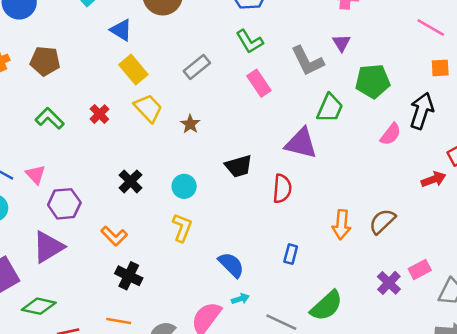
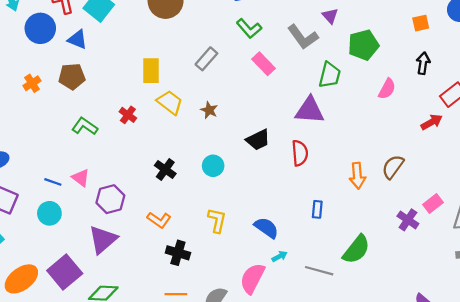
blue triangle: (121, 30) -> (77, 39), moved
yellow rectangle: (133, 70) -> (151, 71), turned 50
black arrow: (422, 111) -> (423, 63), moved, size x0.7
yellow L-shape: (182, 228) -> (217, 220), moved

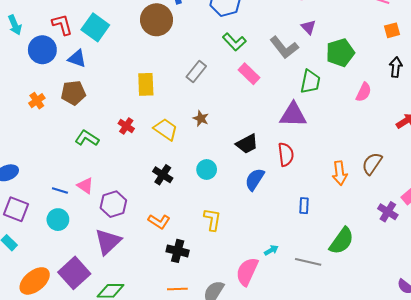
yellow trapezoid: (170, 102) -> (166, 129), moved
blue semicircle: (266, 228) -> (255, 179), moved, turned -90

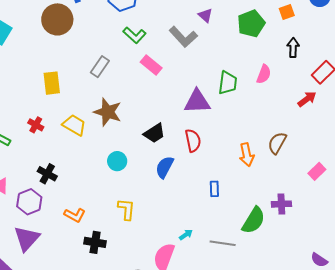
green pentagon: (340, 53) -> (251, 24), moved
green trapezoid: (310, 82) -> (228, 83), moved
brown star: (201, 118) -> (108, 112), size x1.8
black cross: (163, 175) -> (47, 174), moved
purple cross: (388, 212) -> (281, 204), moved, turned -30

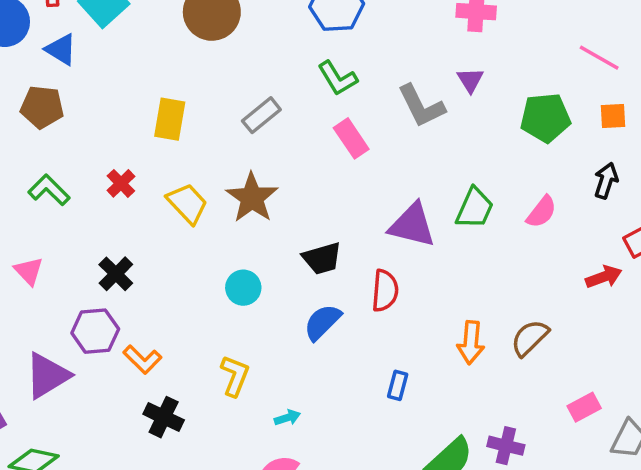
purple hexagon: (29, 202) -> (95, 331), moved
cyan arrow: (186, 235) -> (287, 418), moved

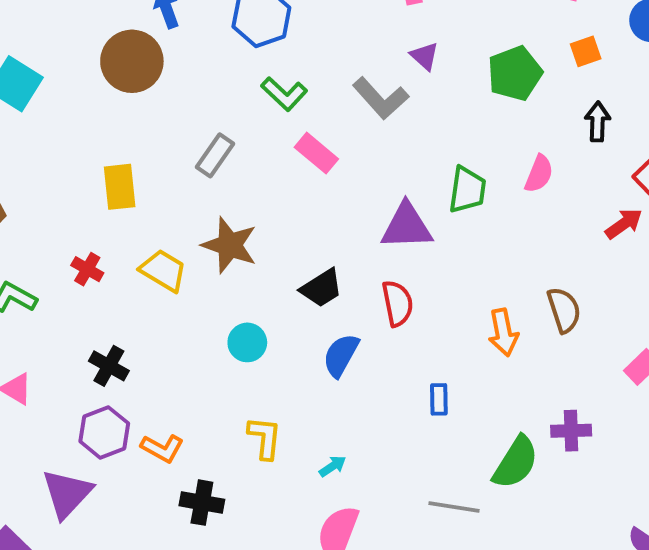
brown semicircle: (530, 338) -> (564, 310), turned 132

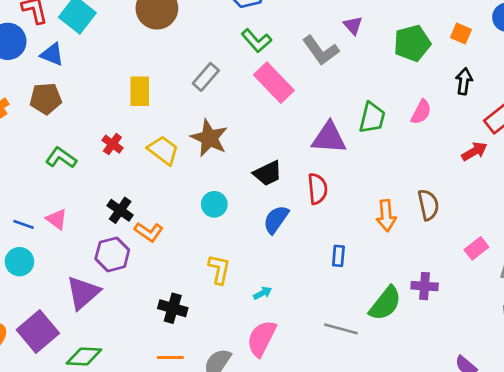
orange square: (586, 51) -> (461, 33), turned 36
pink rectangle: (316, 153) -> (274, 83), size x1.4
orange L-shape: (162, 448) -> (149, 232), moved

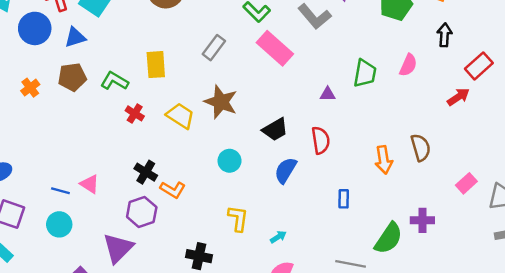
blue triangle: (52, 54) -> (75, 37), turned -35
purple triangle: (329, 138) -> (328, 94), size x0.5
green L-shape: (61, 158) -> (114, 81), moved

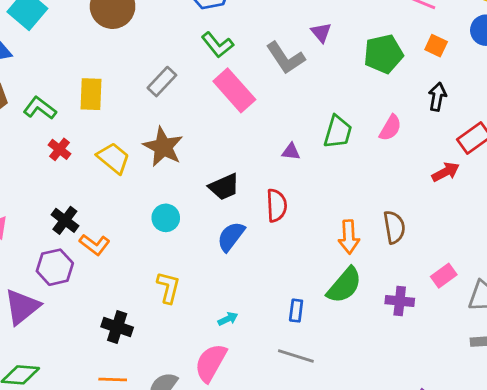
blue rectangle: (344, 199) -> (296, 311), moved
purple cross: (422, 220) -> (400, 301), moved
cyan arrow: (278, 237) -> (228, 319), moved
green semicircle: (388, 238) -> (344, 285), moved

